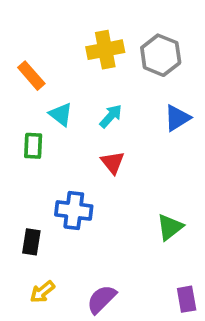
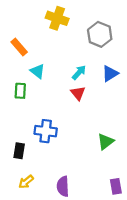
yellow cross: (105, 50) -> (57, 18), moved, turned 30
cyan arrow: (111, 116) -> (79, 72), moved
red triangle: (113, 162) -> (78, 93), moved
purple semicircle: (102, 299) -> (63, 186), turned -48

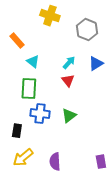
green rectangle: (20, 91) -> (29, 89), moved, size x1.5
green triangle: (105, 141) -> (69, 116), moved
yellow arrow: (26, 182) -> (23, 158), size x1.5

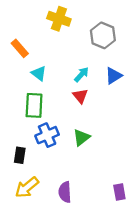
blue cross: (40, 114) -> (47, 135), turned -30

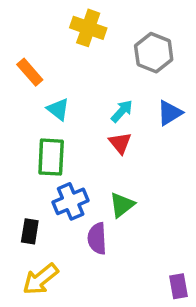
purple semicircle: (65, 192) -> (97, 238), moved

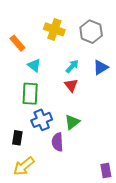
yellow cross: (88, 28) -> (54, 29), moved

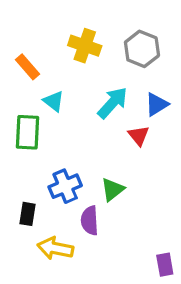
cyan arrow: (72, 66) -> (113, 103), size x1.5
red triangle: (71, 85) -> (139, 136), moved
green rectangle: (30, 94) -> (28, 132), moved
yellow arrow: (24, 166) -> (55, 248), moved, turned 50

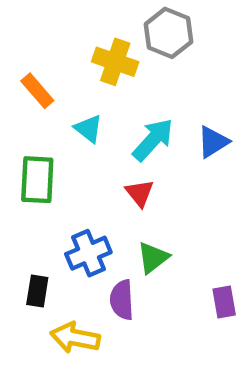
gray hexagon: (142, 49) -> (169, 33), moved
cyan triangle: (54, 101) -> (88, 129), moved
red triangle: (139, 136) -> (140, 193), moved
purple rectangle: (165, 265) -> (224, 302), moved

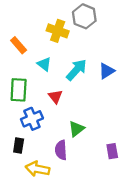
red triangle: (140, 193) -> (55, 97), moved
blue cross: (88, 253) -> (32, 119), moved

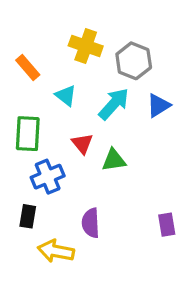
gray hexagon: (84, 16) -> (134, 61), moved
green triangle: (77, 129) -> (114, 160), moved, turned 30

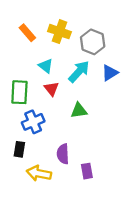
orange rectangle: (28, 67) -> (27, 33), moved
red triangle: (82, 144) -> (51, 89), moved
purple rectangle: (167, 225) -> (87, 171), moved

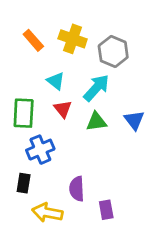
blue triangle: (110, 73) -> (134, 120), moved, turned -36
green triangle: (79, 110) -> (96, 122), moved

